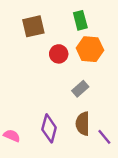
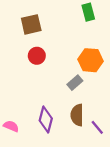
green rectangle: (80, 20) -> (88, 12), moved
orange hexagon: (90, 49) -> (90, 60), moved
red circle: (59, 54) -> (37, 56), moved

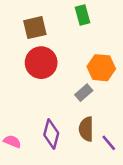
green rectangle: (88, 12) -> (82, 15), moved
red circle: (37, 56) -> (41, 63), size x1.6

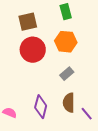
orange hexagon: (101, 68) -> (66, 42), moved

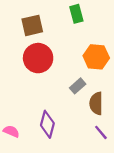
orange hexagon: (66, 42) -> (96, 57), moved
brown semicircle: (69, 103) -> (96, 103), moved

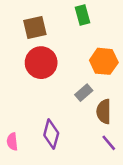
pink semicircle: (11, 131) -> (12, 142), turned -119

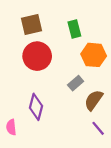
green rectangle: (82, 15) -> (74, 29), moved
brown semicircle: (104, 111) -> (94, 100), turned 35
purple diamond: (51, 134) -> (36, 107), moved

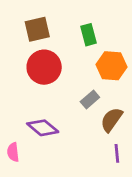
purple diamond: (36, 107) -> (43, 128), turned -65
purple line: (98, 128) -> (117, 153), turned 35

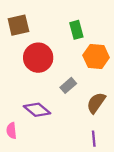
brown square: (37, 29) -> (18, 25), moved
gray rectangle: (90, 99) -> (68, 85), moved
purple line: (117, 153) -> (94, 139), moved

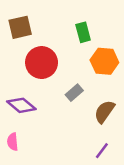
purple diamond: (37, 110) -> (21, 105), moved
purple line: (94, 139) -> (102, 151), turned 42

